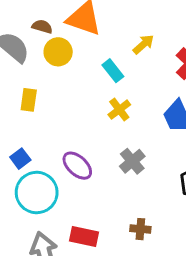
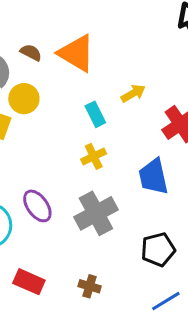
yellow circle: (58, 52) -> (24, 99), moved
gray cross: (132, 161) -> (96, 213), size x1.5

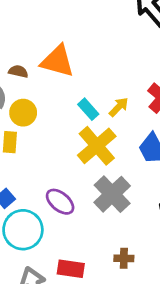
yellow arrow: (133, 93) -> (119, 107), moved
yellow cross: (94, 156) -> (97, 146), size x1.8

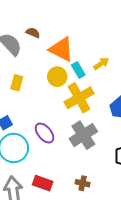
orange triangle: (58, 61) -> (61, 49), moved
yellow arrow: (119, 107) -> (101, 64), moved
yellow circle: (23, 113) -> (57, 77), moved

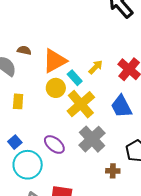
orange triangle: (61, 49) -> (55, 61), turned -44
brown cross: (83, 183) -> (113, 171), moved

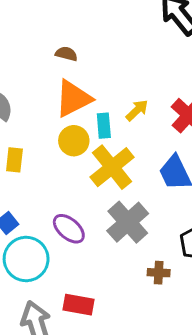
brown semicircle: (24, 50) -> (66, 54), moved
cyan rectangle: (75, 78) -> (104, 126), turned 35

